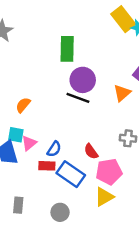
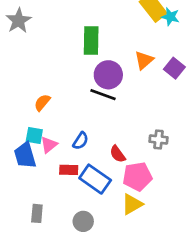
orange triangle: (122, 93) -> (144, 60), moved
blue semicircle: (54, 149) -> (81, 141), moved

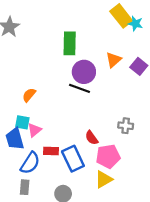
blue semicircle: (81, 141) -> (30, 163), moved, size x1.5
blue rectangle: (95, 179) -> (73, 159), turned 30

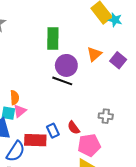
orange semicircle: (29, 95) -> (15, 98), moved, turned 136
pink triangle: (35, 130) -> (20, 111), moved
red rectangle: (51, 151) -> (35, 140), size x1.5
blue rectangle: (73, 159) -> (53, 131), moved, size x0.6

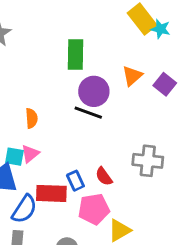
orange semicircle: (15, 98) -> (32, 118), moved
gray cross: (106, 116) -> (148, 161), size x1.5
pink pentagon: (89, 145) -> (94, 209), moved

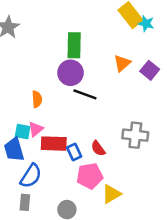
purple circle: (94, 91) -> (71, 73), moved
red rectangle: (51, 193) -> (54, 144), moved

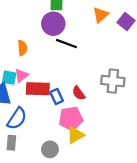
yellow triangle: (111, 194) -> (75, 135), moved

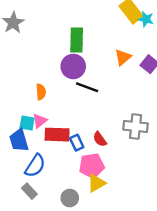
gray rectangle: (11, 143) -> (29, 191), turned -48

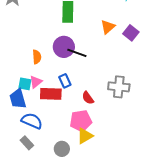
purple circle: (73, 66) -> (64, 47), moved
blue rectangle: (77, 143) -> (65, 81), moved
blue semicircle: (35, 166) -> (32, 121), turned -100

